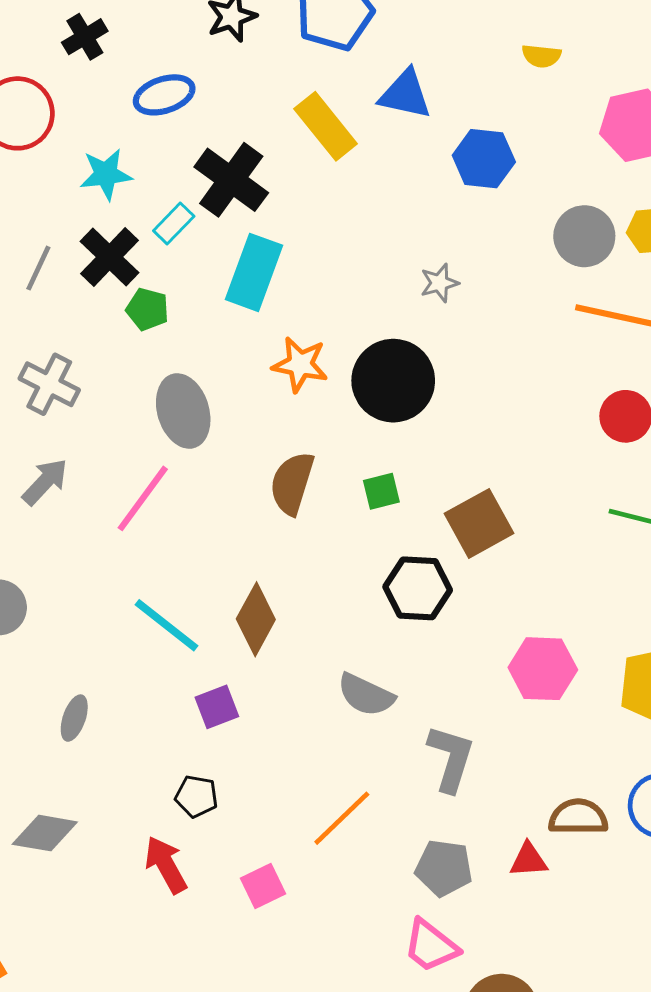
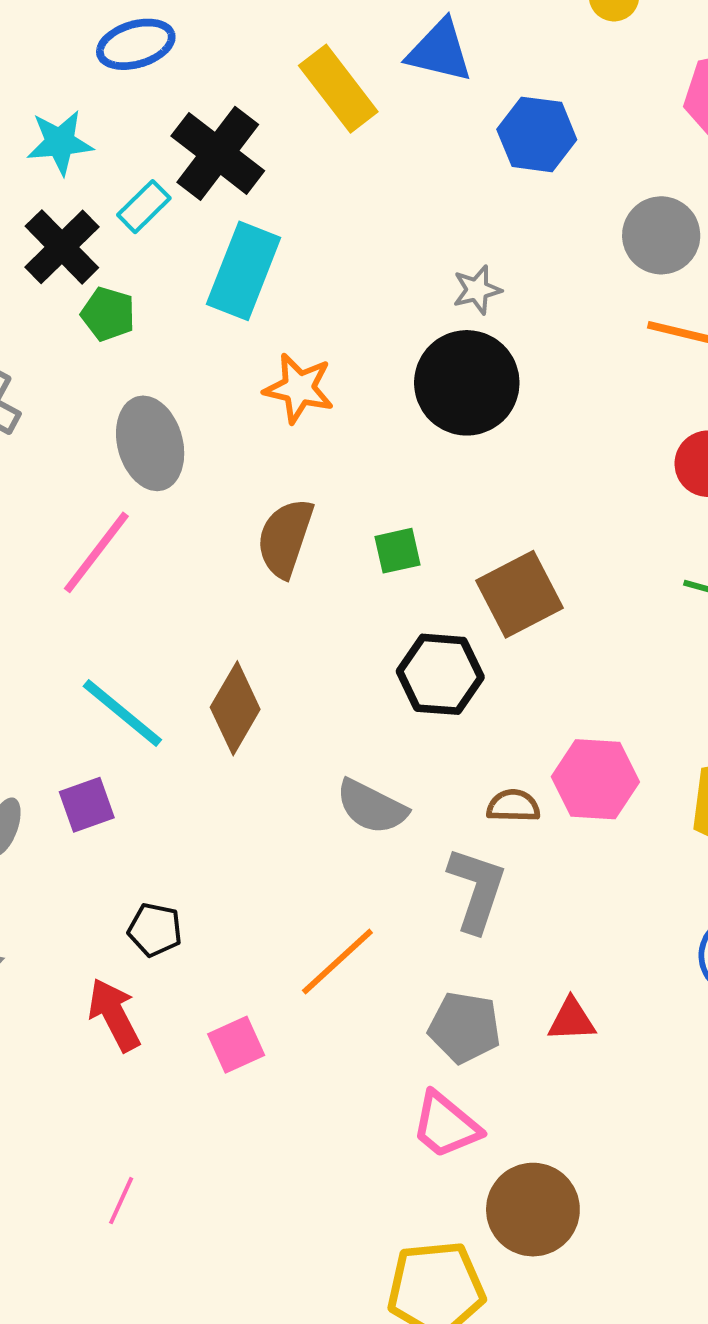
black circle: (393, 381) -> (467, 383), moved
purple square: (217, 707) -> (87, 805), moved
brown semicircle: (578, 817) -> (513, 806), moved, size x0.7

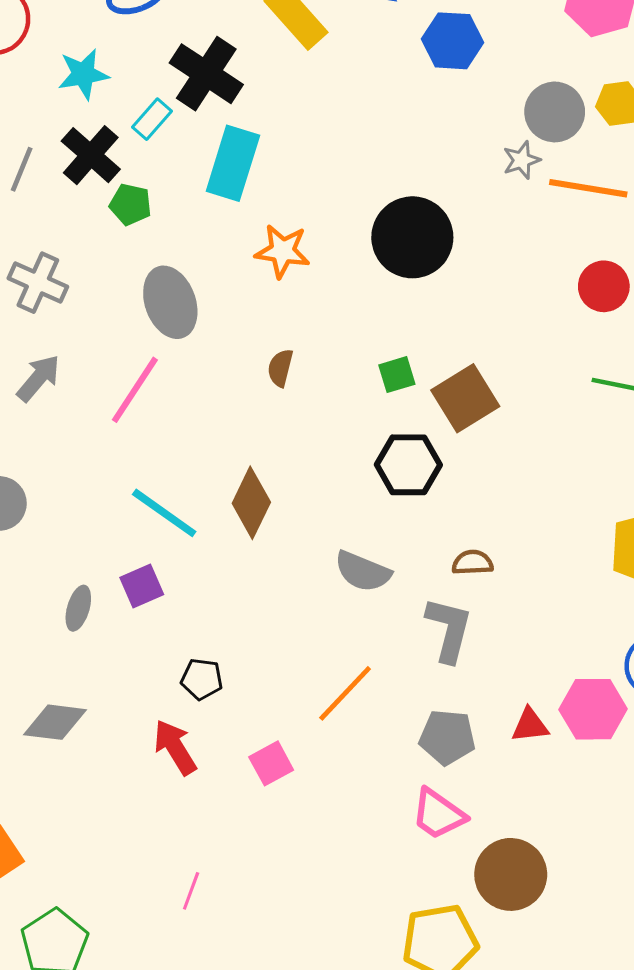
gray star: (477, 290) -> (522, 160), moved
brown semicircle: (285, 538) -> (280, 368), size x0.6
green square: (397, 551) -> (397, 375), moved
pink hexagon: (595, 779) -> (593, 709), moved

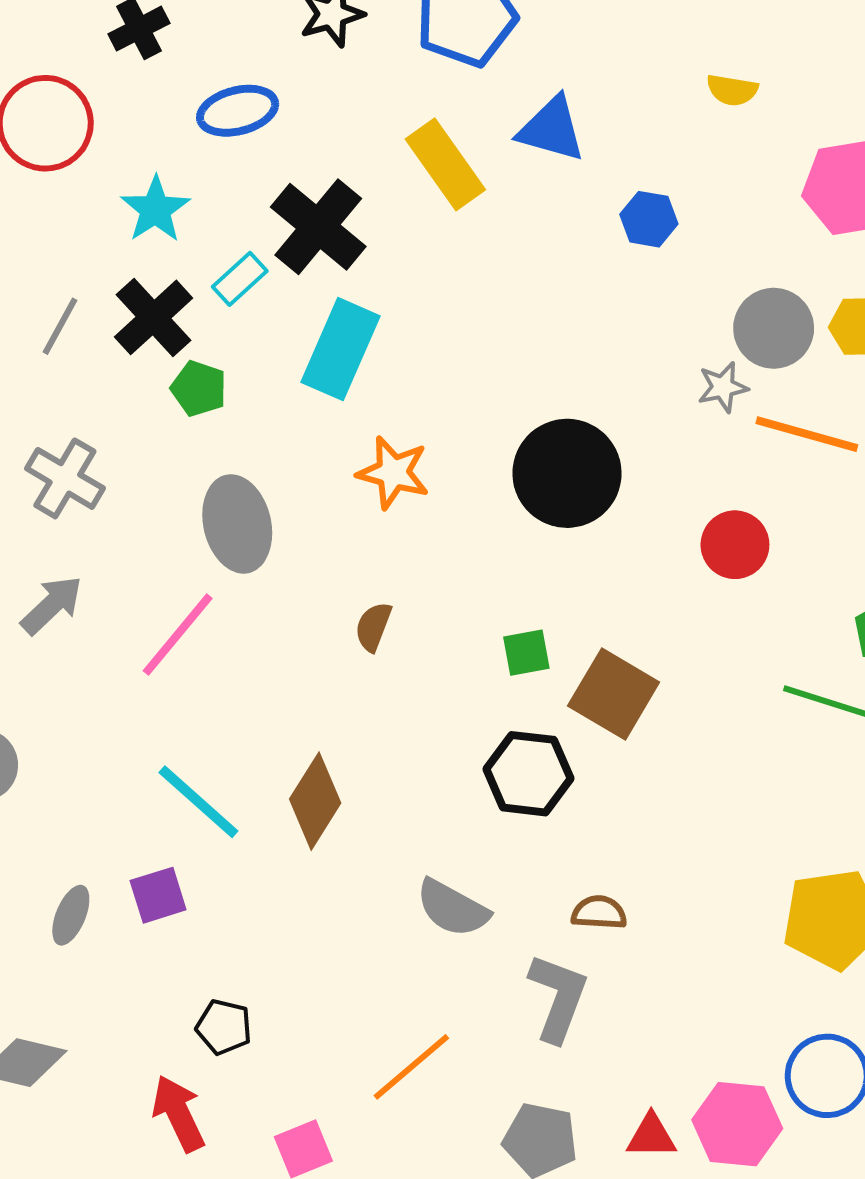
blue hexagon: (453, 41) -> (649, 219), size x0.7
cyan star: (83, 74) -> (155, 209), turned -30
red circle: (604, 286) -> (735, 545), moved
brown square: (465, 398) -> (614, 694), turned -34

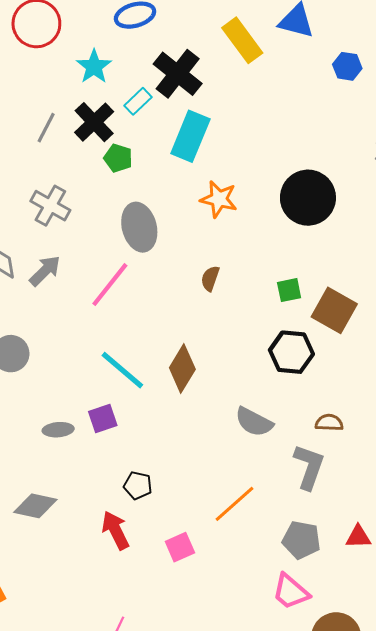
gray ellipse: (71, 915) -> (58, 430), turned 64

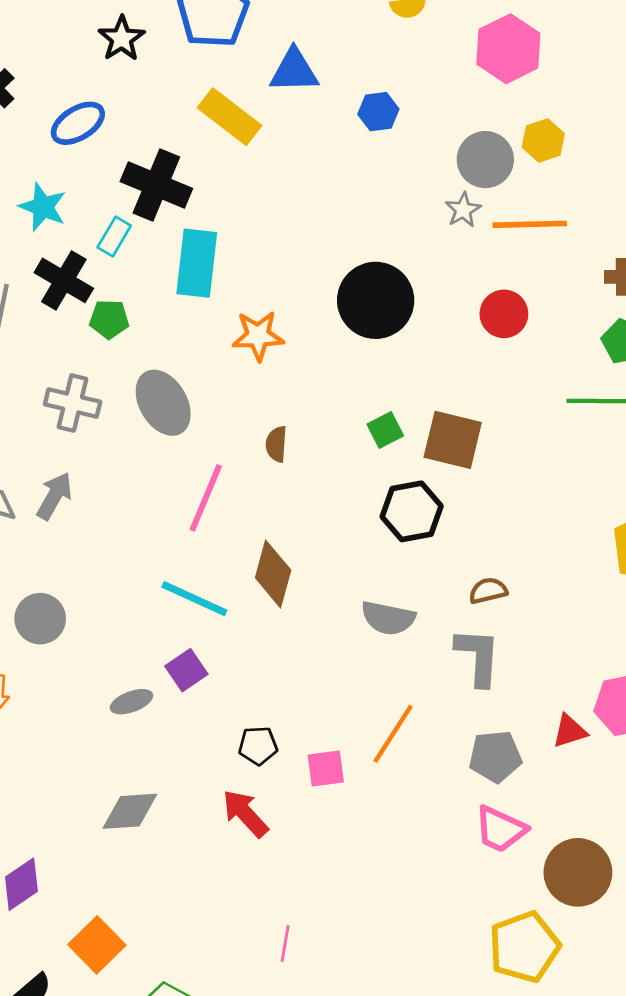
gray cross: (50, 206) -> (73, 403), moved
pink line: (110, 285) -> (206, 498), moved
pink square: (180, 547) -> (326, 768), moved, turned 32

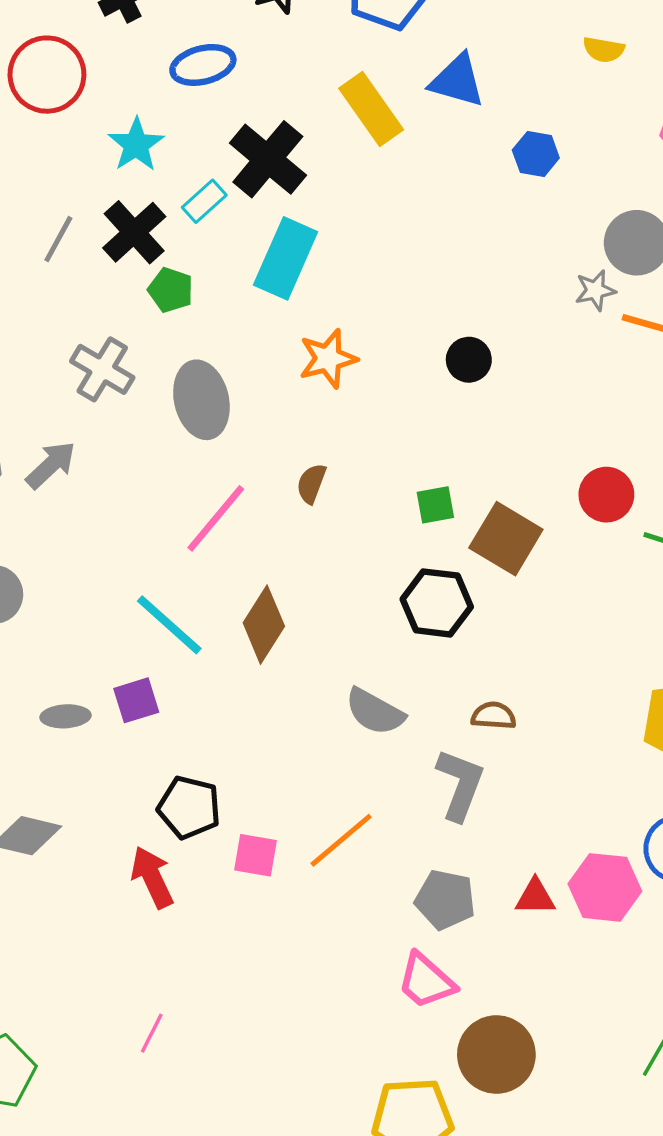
black circle: (376, 300) -> (469, 360), size x0.5
red circle: (504, 314) -> (606, 495), moved
orange star: (258, 336) -> (328, 359), turned -30
black pentagon: (258, 746) -> (189, 807), size x1.4

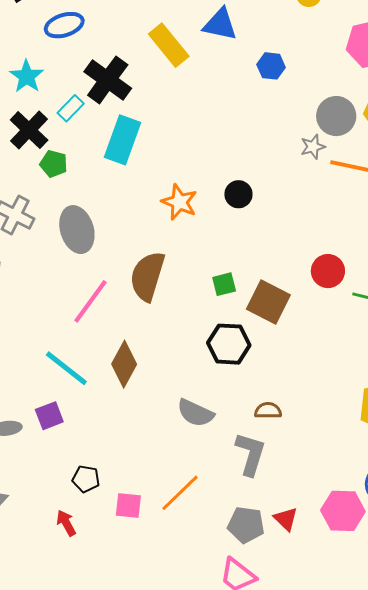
orange star: (328, 359) -> (179, 202), moved, turned -30
brown semicircle: (311, 483) -> (147, 276), size x2.0
black pentagon: (189, 807) -> (86, 479), size x0.7
red arrow: (152, 877) -> (66, 523), size x0.7
red triangle: (535, 897) -> (286, 519), moved, turned 48

